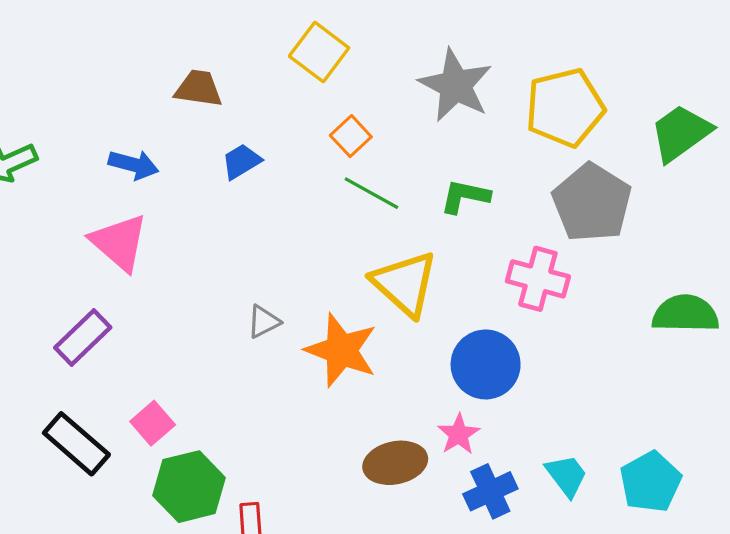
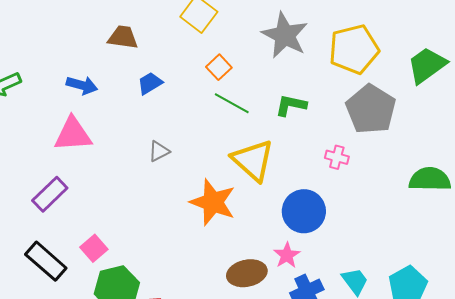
pink triangle: (119, 242) -> (73, 134), turned -45
pink cross: (538, 279) -> (337, 157), size x0.6
gray triangle: (264, 322) -> (159, 151), moved

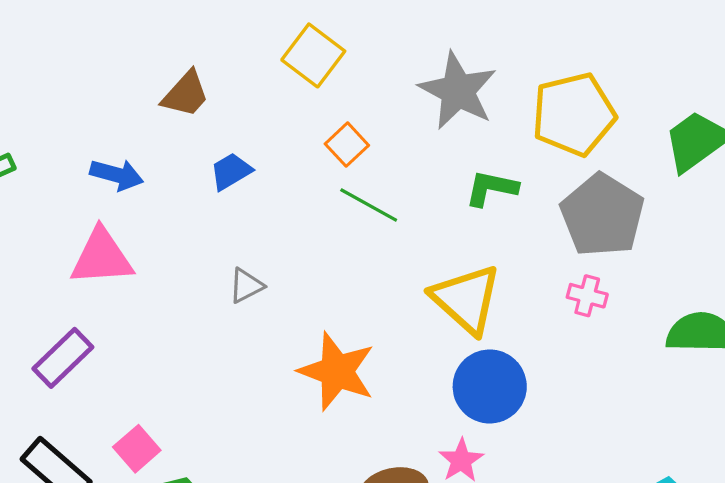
brown trapezoid: (123, 37) -> (186, 94), turned 124
green L-shape: (291, 105) -> (491, 188), moved
pink cross: (337, 157) -> (587, 296), moved
yellow triangle: (253, 160) -> (466, 299), moved

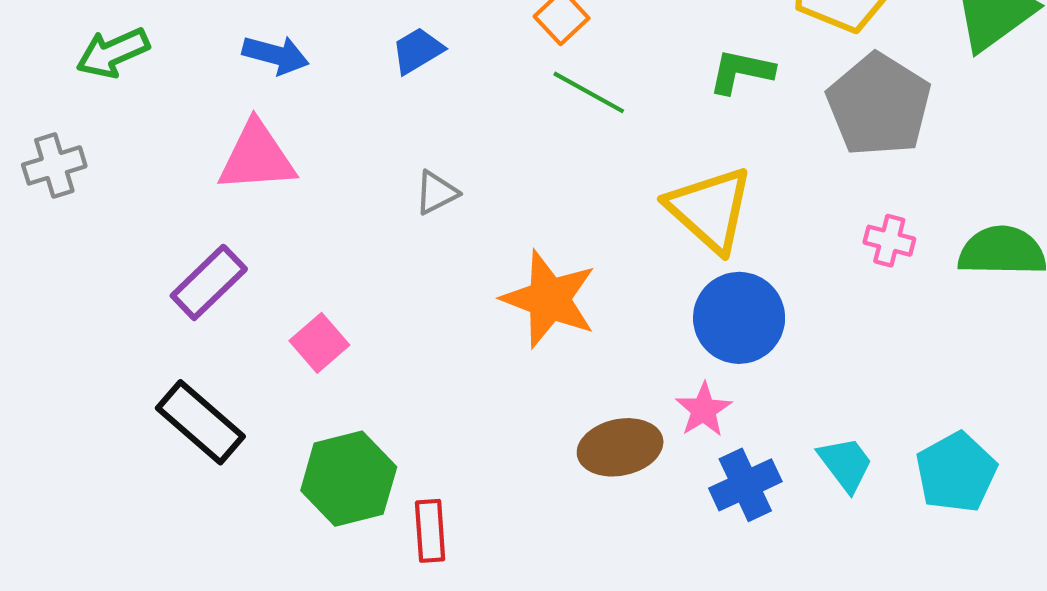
pink cross: (587, 296) -> (889, 241), moved
pink square: (137, 449) -> (319, 343), moved

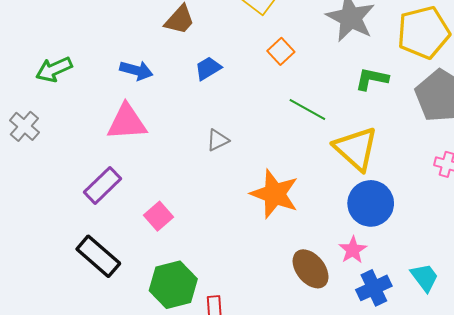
green line: (589, 92) -> (307, 109), moved
gray cross: (54, 165) -> (24, 126), turned -32
brown ellipse: (620, 447) -> (311, 269), turned 63

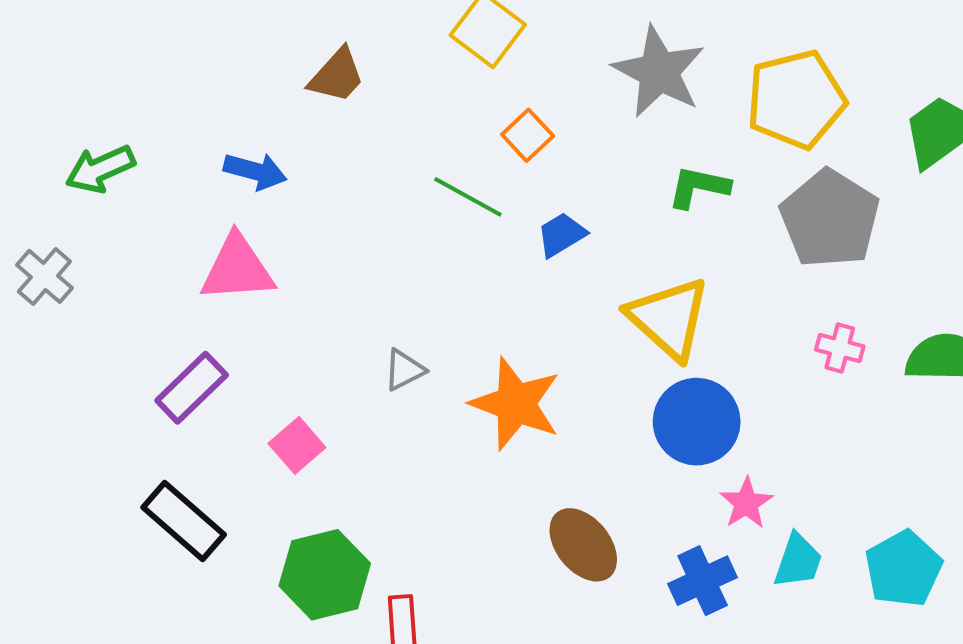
blue trapezoid: (208, 68) -> (561, 235), moved
green line: (307, 109) -> (468, 197), moved
gray triangle: (218, 140) -> (404, 370), moved
pink star: (353, 250) -> (746, 503), moved
cyan trapezoid: (425, 277) -> (798, 561), turned 56

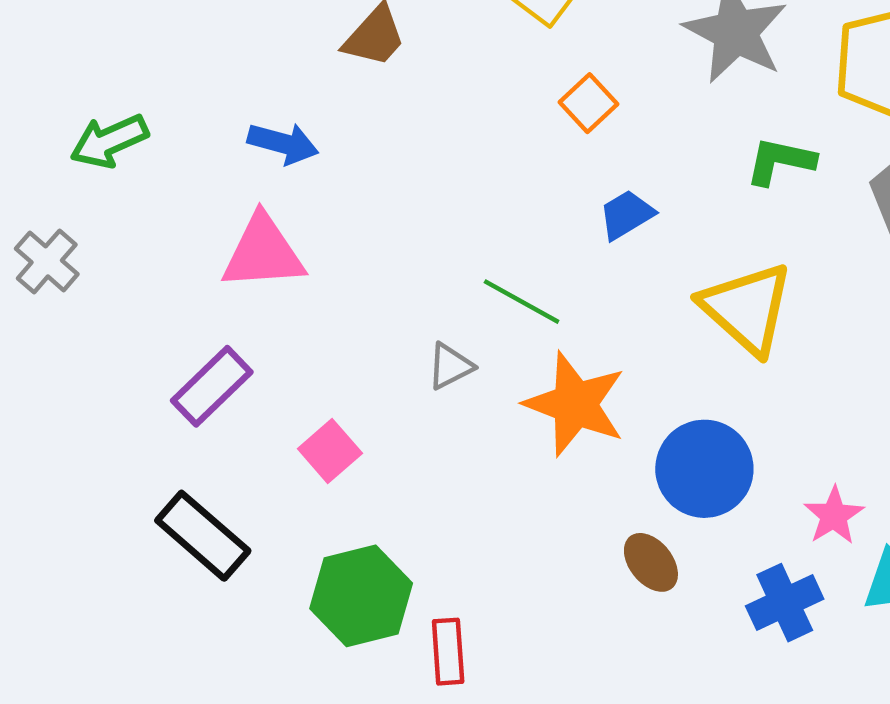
green line: (468, 197) -> (522, 302), moved
blue circle: (697, 422) -> (704, 469), moved
brown ellipse: (583, 545) -> (651, 562), size x0.7

